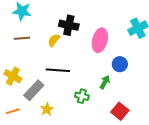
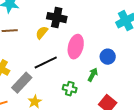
pink ellipse: (100, 40) -> (76, 47), moved
black line: (58, 70) -> (46, 63), turned -30

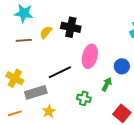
yellow semicircle: (42, 33) -> (46, 32), moved
gray rectangle: (22, 83) -> (36, 92), turned 30

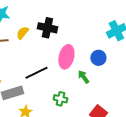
blue circle: (122, 66) -> (98, 58), moved
green arrow: (107, 84) -> (83, 77), moved, turned -64

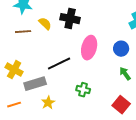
yellow semicircle: (22, 33) -> (45, 24), turned 96
green arrow: (83, 77) -> (125, 74), moved

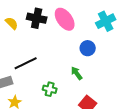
pink ellipse: (89, 48) -> (65, 19), moved, turned -50
green arrow: (125, 74) -> (77, 73), moved

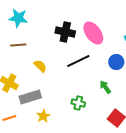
yellow semicircle: (12, 23) -> (40, 66), moved
black line: (26, 63) -> (78, 61), moved

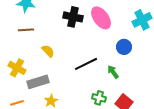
black line: (78, 61) -> (86, 64), moved
green cross: (78, 103) -> (99, 98), moved

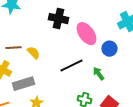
pink ellipse: (101, 18) -> (86, 34), moved
brown line: (26, 30) -> (13, 48), moved

